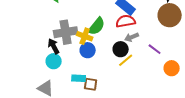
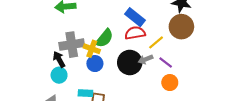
gray arrow: (132, 37) -> (146, 59), moved
black circle: (121, 49) -> (130, 62), size x1.5
yellow line: (126, 60) -> (156, 42), moved
orange circle: (172, 68) -> (170, 83), moved

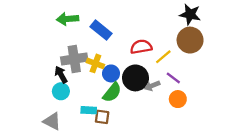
blue rectangle: (135, 17) -> (101, 30), moved
green semicircle: (104, 38) -> (112, 92), moved
gray arrow: (146, 59) -> (152, 86), moved
blue circle: (95, 64) -> (111, 73), moved

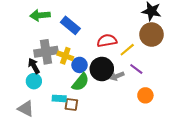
orange circle: (178, 99) -> (145, 95), moved

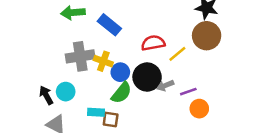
black arrow: (34, 66) -> (46, 95), moved
purple line: (136, 69) -> (188, 92), moved, turned -56

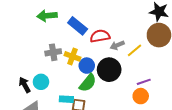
red semicircle: (153, 43) -> (100, 36), moved
gray cross: (80, 56) -> (53, 52), size x0.7
gray arrow: (165, 86) -> (117, 45), moved
orange circle: (199, 109) -> (141, 96), moved

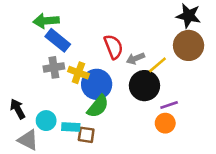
blue rectangle: (78, 26) -> (58, 40), moved
red semicircle: (100, 36) -> (113, 47), turned 78
blue circle: (87, 66) -> (97, 84), size x1.5
black circle: (109, 70) -> (144, 86), moved
cyan circle: (41, 82) -> (46, 121), moved

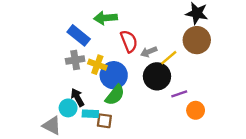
green arrow: (46, 21) -> (106, 18), moved
black arrow: (18, 109) -> (77, 97), moved
orange circle: (165, 123) -> (196, 110), moved

